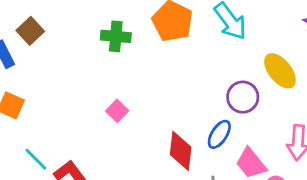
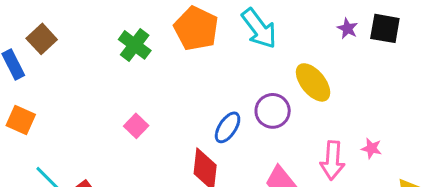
green cross: (116, 36) -> (135, 45), turned 32
blue ellipse: (219, 134) -> (228, 127), moved

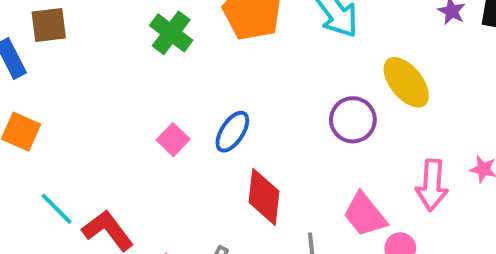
brown square: (42, 39) -> (49, 25), turned 36
blue ellipse: (228, 127) -> (232, 132), moved

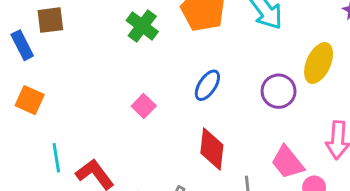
yellow ellipse: (406, 82) -> (319, 63), turned 63
blue ellipse: (232, 132) -> (207, 85), moved
cyan line: (57, 209) -> (56, 158), turned 36

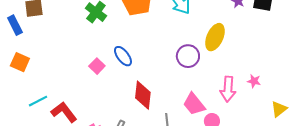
blue ellipse: (207, 85) -> (123, 56), moved, turned -70
cyan line: (56, 158) -> (38, 101), turned 72

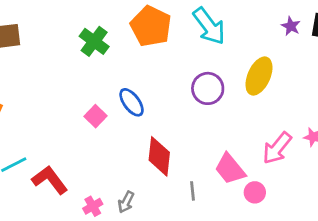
purple circle: (188, 56) -> (208, 88), moved
pink arrow: (228, 89) -> (277, 148), turned 35

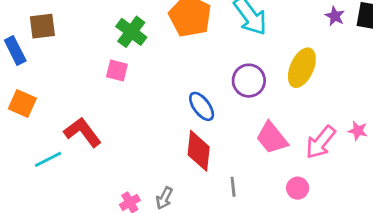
blue ellipse: (132, 102) -> (202, 106), moved
pink square: (96, 116) -> (117, 71), moved, turned -30
pink trapezoid: (230, 169) -> (272, 138), moved
red L-shape: (50, 180) -> (83, 132), moved

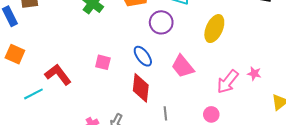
pink square: (117, 71) -> (103, 62), moved
purple circle: (249, 81) -> (161, 22), moved
pink trapezoid: (272, 138) -> (183, 66), moved

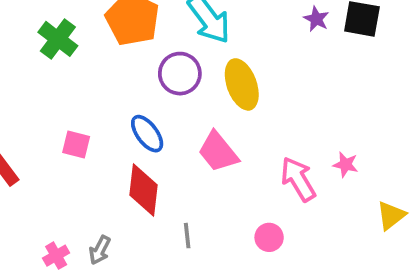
yellow ellipse: (214, 29) -> (242, 84), moved, turned -44
pink arrow: (228, 82) -> (298, 179), turned 110

